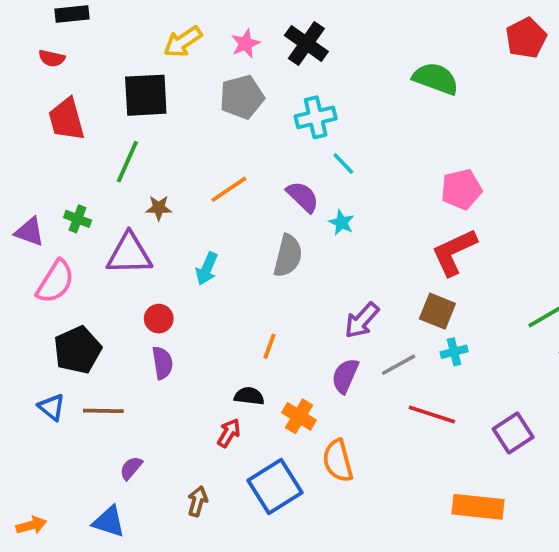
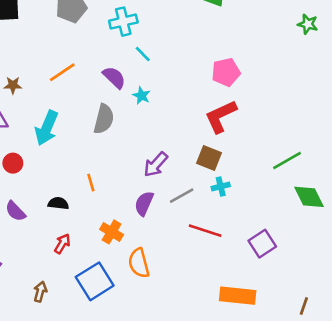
cyan arrow: (207, 269) -> (47, 128), size x1.5
orange line: (269, 346) -> (91, 183), turned -36
purple semicircle: (162, 363) -> (15, 211), moved, turned 145
black semicircle: (249, 396) -> (58, 203), moved

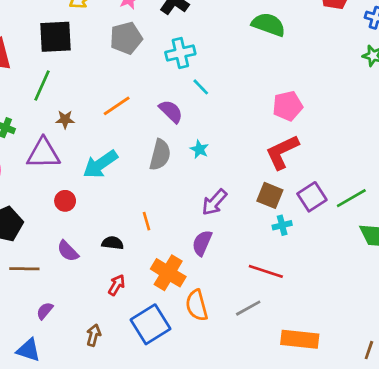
cyan star: (141, 96) -> (199, 149), moved
cyan arrow: (47, 128) -> (100, 164), turned 32
gray line: (182, 196) -> (248, 308), moved
orange cross: (112, 232) -> (168, 273), size x1.4
purple square: (262, 244) -> (312, 197), moved

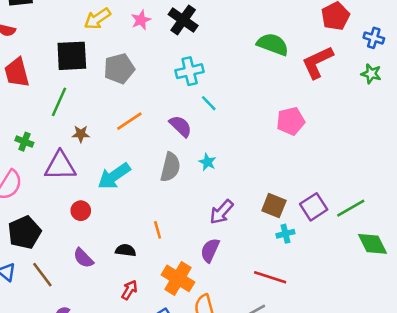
gray pentagon: (126, 38) -> (119, 69), moved
red L-shape: (282, 152) -> (317, 62), moved
brown line: (24, 269) -> (42, 275), turned 52

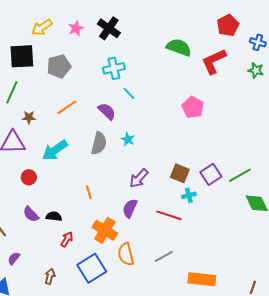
pink pentagon: (291, 121) -> (193, 107), turned -30
black semicircle: (126, 250) -> (54, 216), moved
red line: (270, 277) -> (169, 215), moved

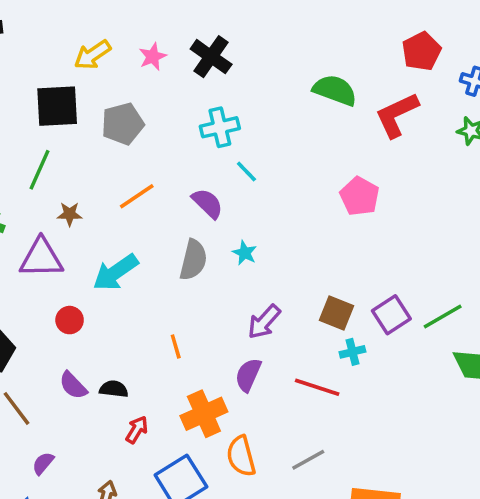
orange cross: (105, 230) -> (204, 414), turned 35

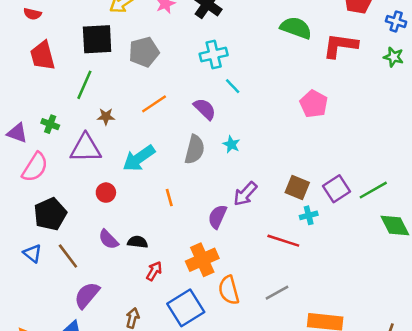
red L-shape: (397, 115) -> (340, 46), turned 33
orange line: (176, 347) -> (169, 198), moved
purple semicircle: (248, 375) -> (217, 217), moved
purple semicircle: (43, 463) -> (87, 295), size x1.6

